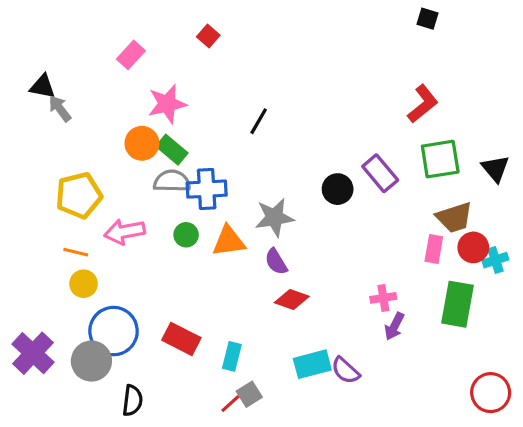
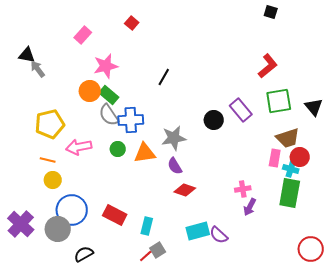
gray semicircle: (172, 181) -> (109, 115), turned -125
cyan cross: (495, 260) -> (291, 169), moved, turned 35
black semicircle: (132, 400) -> (84, 254), turned -126

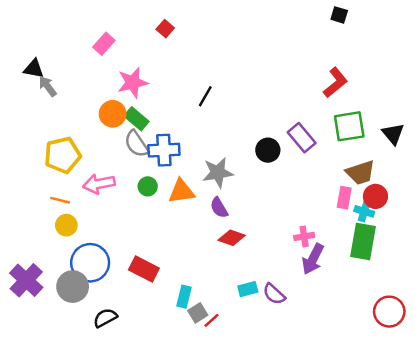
purple arrow: (250, 207) -> (313, 259), size x1.4
cyan rectangle: (147, 226) -> (184, 297), moved
cyan rectangle: (198, 231) -> (248, 289), size x0.7
red line: (146, 256) -> (212, 320), moved

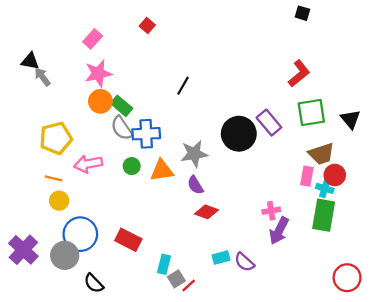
pink star: (133, 83) -> (98, 73), moved
black circle: (268, 150) -> (239, 134), size x1.6
black semicircle: (105, 318) -> (94, 283), turned -105

